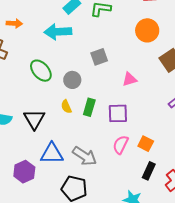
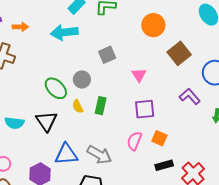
green ellipse: (41, 71) -> (56, 88), moved
pink triangle: (129, 79) -> (139, 75), turned -42
purple square: (118, 113) -> (145, 109), moved
black rectangle: (149, 171) -> (164, 165), turned 54

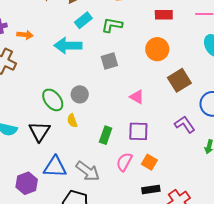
gray square: (107, 55) -> (109, 61), moved
pink triangle: (139, 75) -> (137, 97), turned -35
green rectangle: (101, 106) -> (106, 135), moved

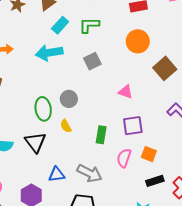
green ellipse: (53, 100) -> (43, 109), turned 40
blue triangle: (55, 167) -> (57, 174), size x0.7

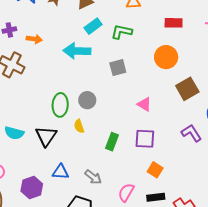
pink semicircle: (124, 158) -> (126, 192), moved
gray arrow: (90, 173) -> (93, 177), size x0.7

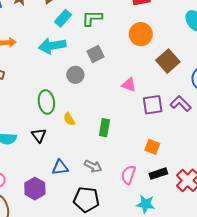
gray circle: (87, 100) -> (75, 75), moved
black triangle: (46, 136) -> (39, 135), size x0.7
purple square: (145, 139) -> (153, 105), moved

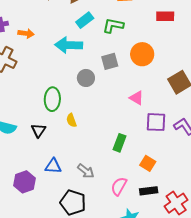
orange circle: (141, 34) -> (142, 54), moved
green rectangle: (104, 128) -> (120, 143), moved

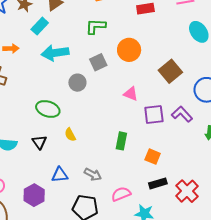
cyan rectangle: (85, 20) -> (40, 26), moved
green ellipse: (52, 99) -> (48, 109), turned -65
yellow semicircle: (71, 120) -> (70, 135), moved
pink semicircle: (119, 186) -> (121, 194), moved, turned 48

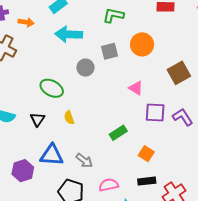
green rectangle: (121, 141) -> (118, 133), turned 36
blue triangle: (60, 175) -> (52, 155), size x1.4

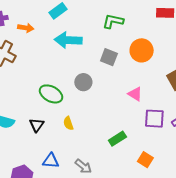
gray square: (109, 51) -> (109, 57), turned 36
gray circle: (85, 68) -> (83, 82), moved
blue triangle: (52, 155) -> (51, 161), size x0.7

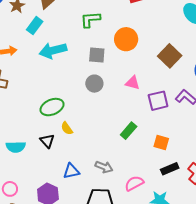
gray circle: (83, 82) -> (94, 84), moved
green ellipse: (51, 94) -> (52, 107), turned -35
yellow semicircle: (68, 123) -> (67, 128), moved

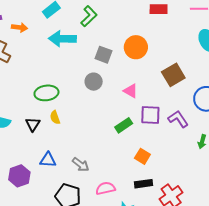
green L-shape: (90, 20) -> (89, 16), moved, turned 125
green rectangle: (129, 131) -> (124, 125), moved

